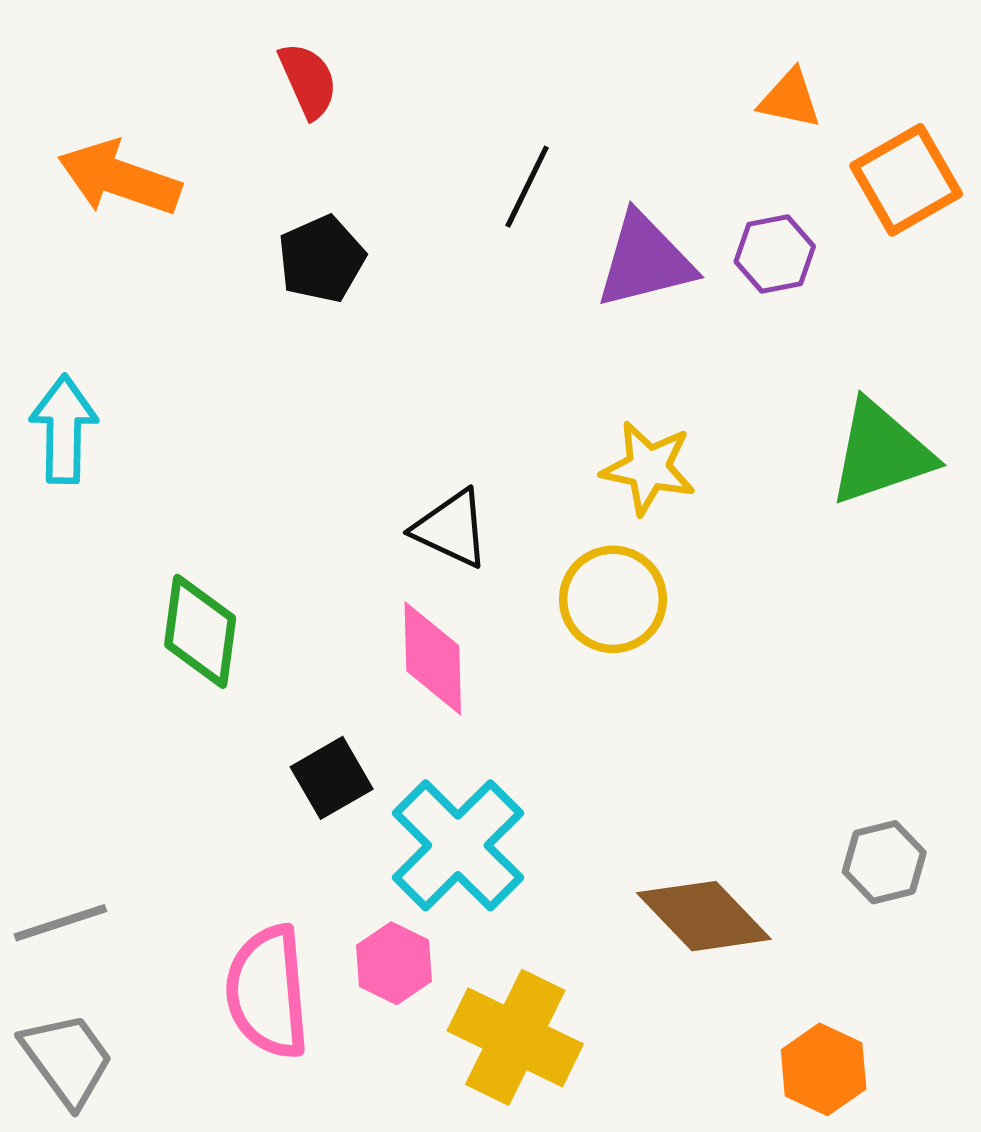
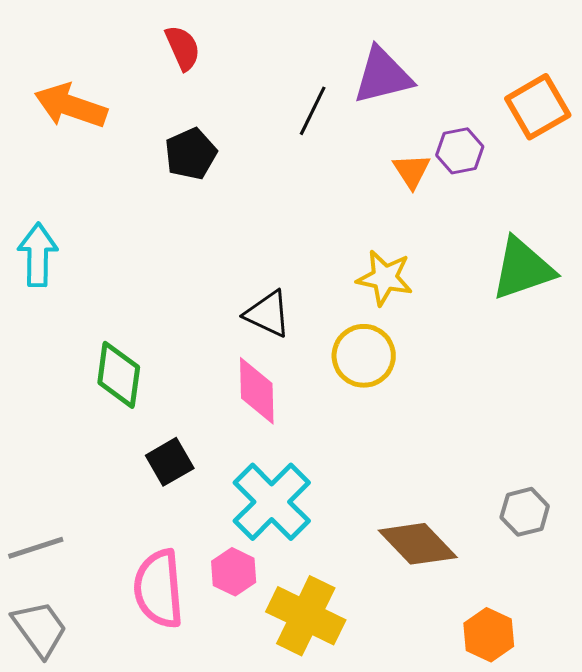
orange triangle: (790, 99) -> (412, 171), moved, turned 45
purple triangle: (645, 261) -> (383, 76), moved
black square: (332, 778) -> (170, 462), moved

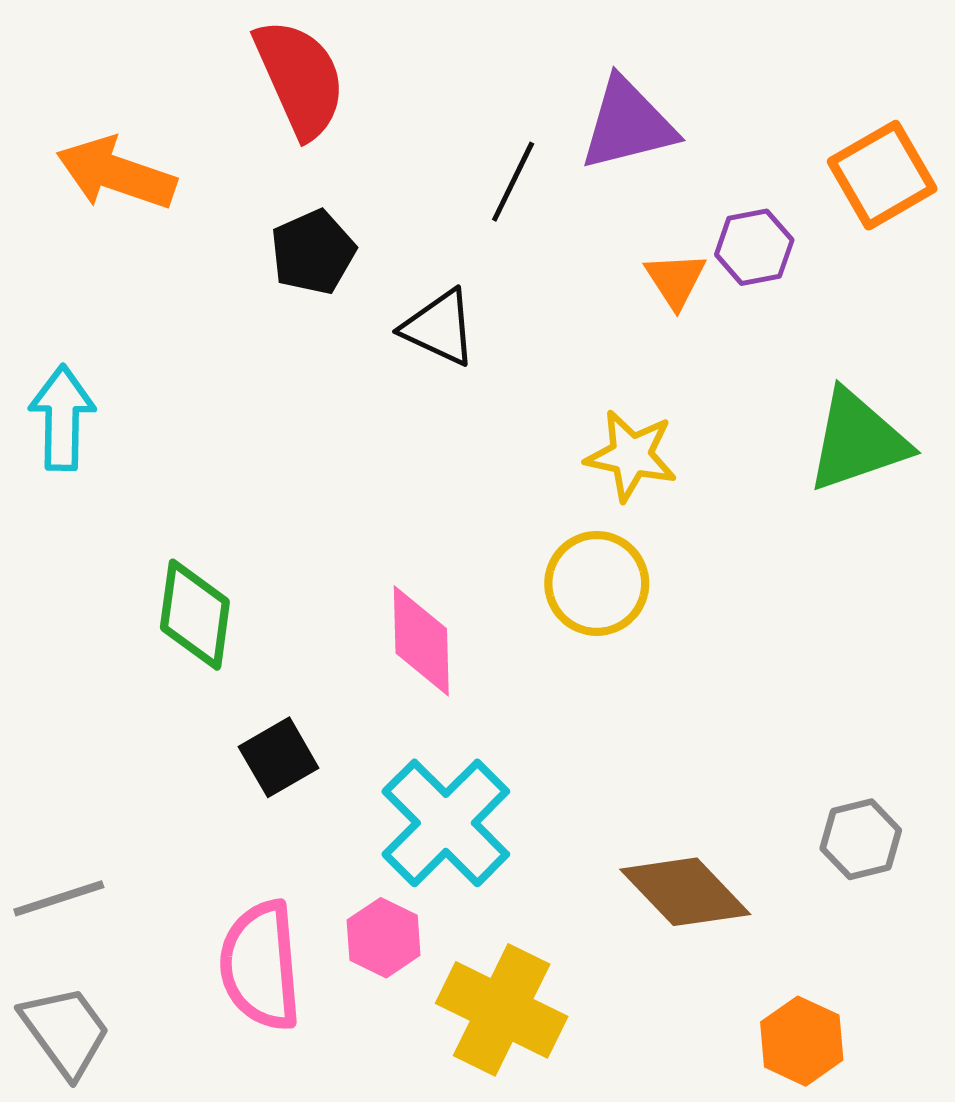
red semicircle: (183, 48) -> (300, 78), size x1.6
black triangle: (268, 314) -> (439, 328), moved

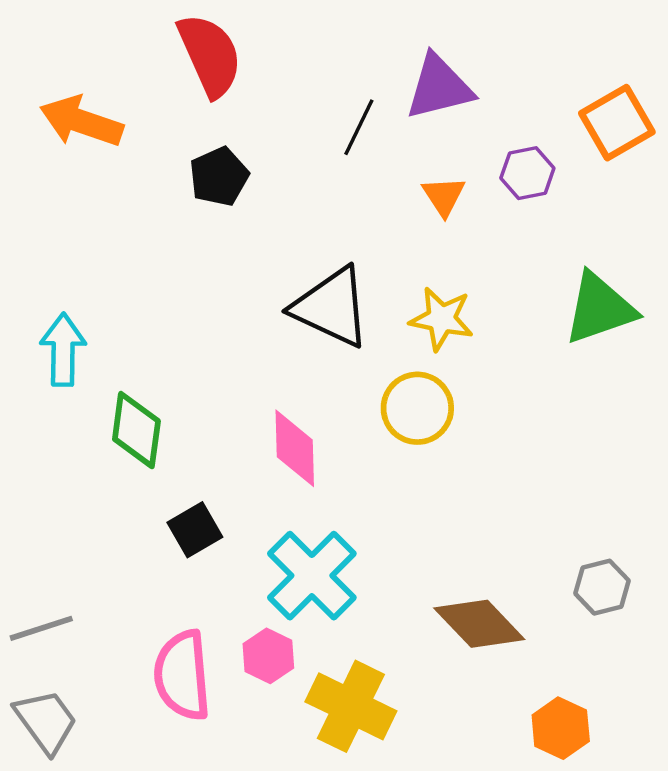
orange triangle: (675, 280) -> (444, 196), moved
black triangle: (439, 328) -> (331, 307), moved, size x1.5
cyan arrow: (62, 418) -> (63, 350), moved

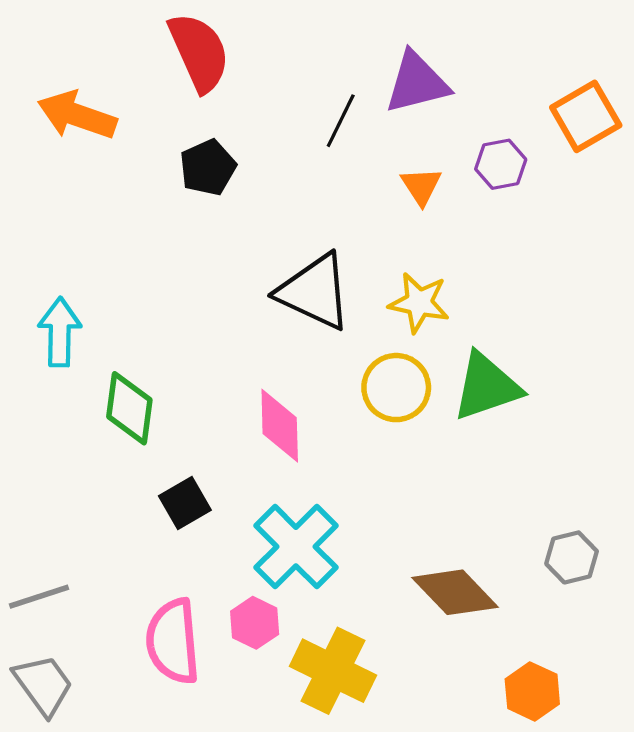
green triangle: (600, 308) -> (487, 386), moved

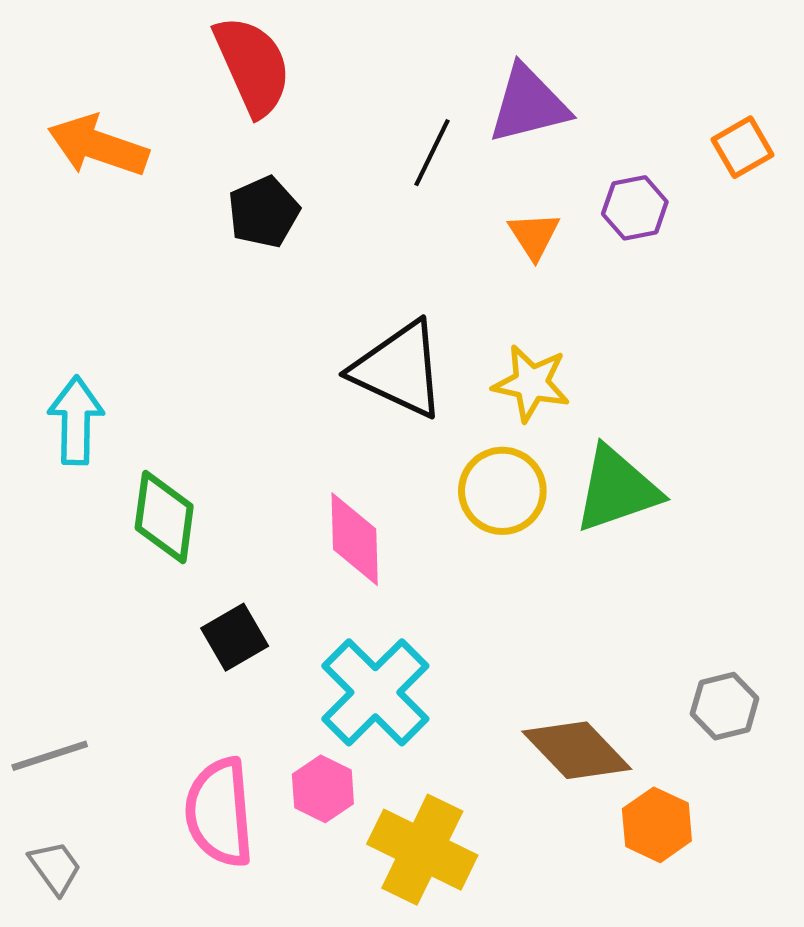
orange square: (586, 116) -> (742, 147), size x0.7
gray trapezoid: (43, 685) -> (55, 868), size x0.7
orange hexagon: (532, 691) -> (657, 825), moved

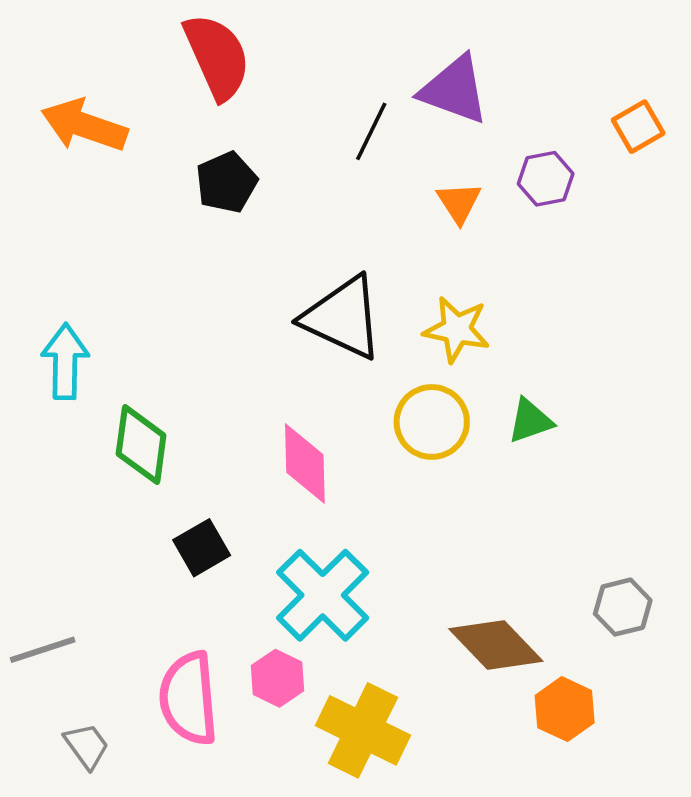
purple triangle: (529, 104) -> (454, 90), turned 34
green triangle: (617, 489) -> (530, 421), size x0.6
gray trapezoid: (55, 868) -> (87, 746), moved

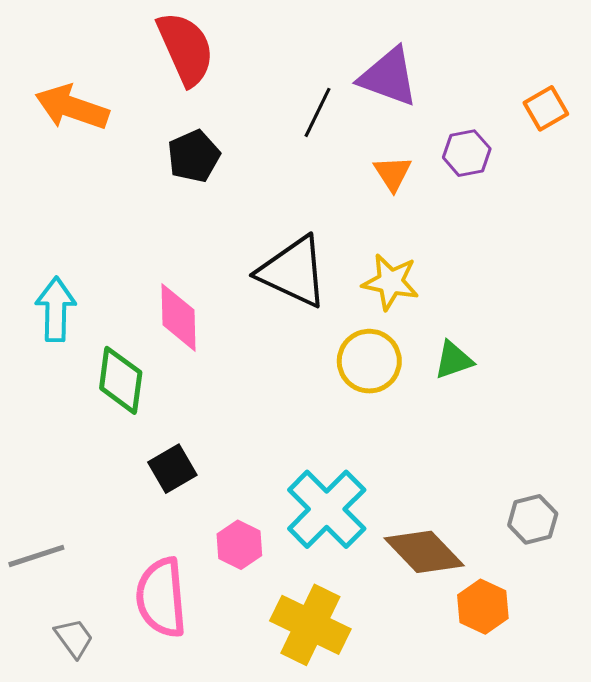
pink diamond: (305, 463) -> (178, 317), moved
cyan cross: (323, 595) -> (327, 509), moved
pink hexagon: (278, 678) -> (239, 545), moved

